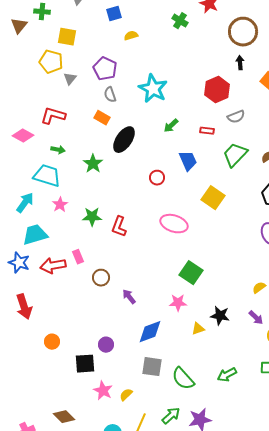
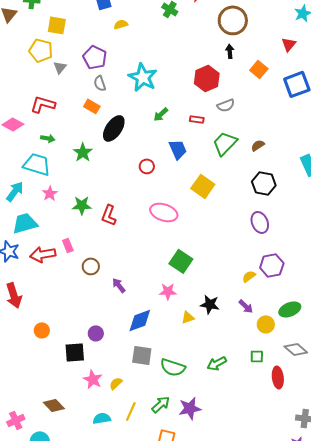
green semicircle: (183, 379) -> (173, 367), turned -30

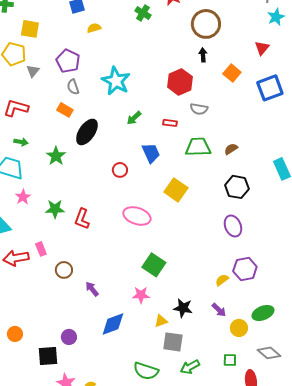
gray semicircle: (226, 105) -> (199, 109), turned 30
green trapezoid: (225, 143) -> (198, 147), turned 44
gray square: (142, 355) -> (173, 342), moved

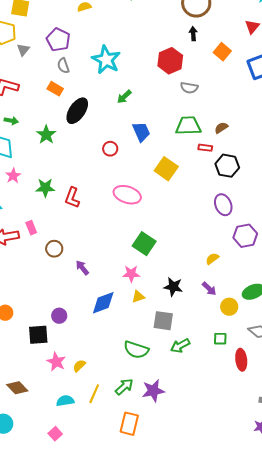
red rectangle: (170, 123) -> (205, 148), moved
purple hexagon: (245, 269) -> (245, 236), moved
yellow triangle: (161, 321) -> (138, 297), moved

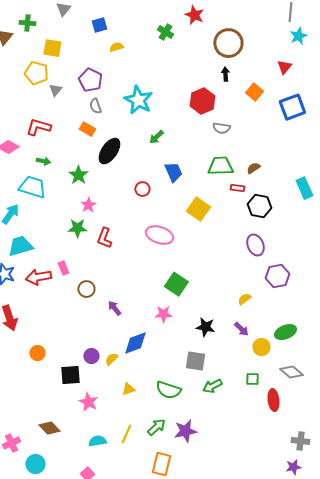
pink star: (13, 176) -> (88, 205), moved
yellow triangle: (138, 297) -> (128, 389), moved
yellow semicircle: (79, 366) -> (111, 359), moved

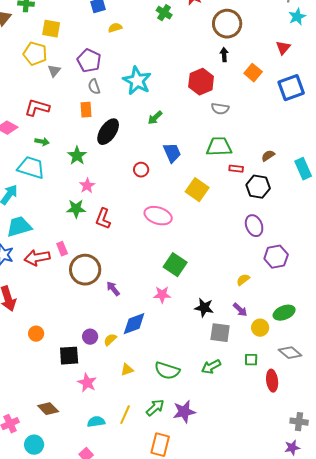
orange rectangle: (87, 129) -> (86, 110), turned 56
brown semicircle: (253, 168) -> (268, 156), moved
brown circle: (86, 289) -> (85, 270), size x1.8
gray square: (195, 361) -> (220, 333), moved

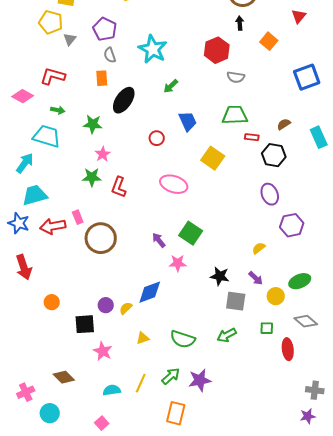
blue square: (291, 88) -> (307, 77), moved
green star: (77, 156) -> (93, 124), turned -30
purple arrow: (113, 289) -> (159, 240), moved

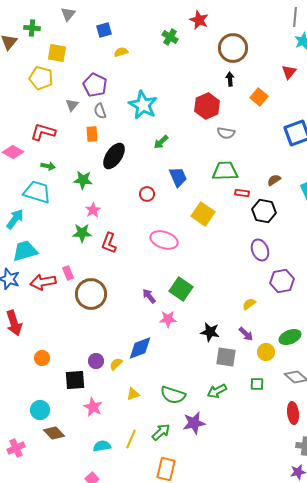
gray triangle: (70, 39) -> (72, 105), moved
red ellipse: (288, 349) -> (293, 413), moved
purple star: (200, 380) -> (194, 423), moved
cyan circle: (50, 413) -> (40, 410), moved

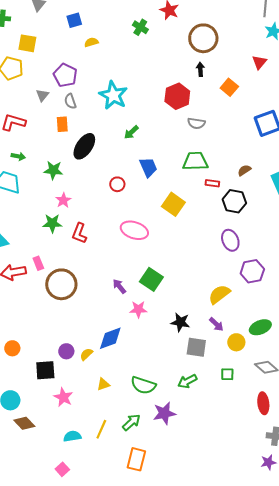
yellow semicircle: (249, 304) -> (219, 294), size x1.6

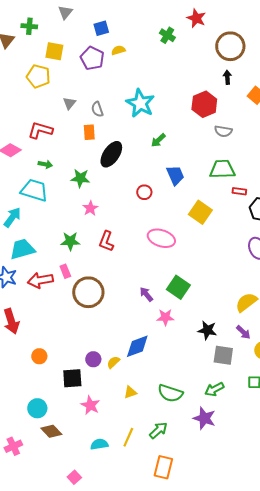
purple pentagon: (65, 75) -> (92, 58), moved
green star: (52, 223) -> (70, 241), moved
purple star: (164, 413) -> (204, 418), moved, turned 30
pink square: (62, 469) -> (74, 477), moved

